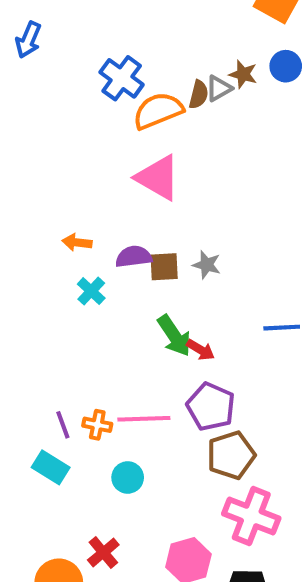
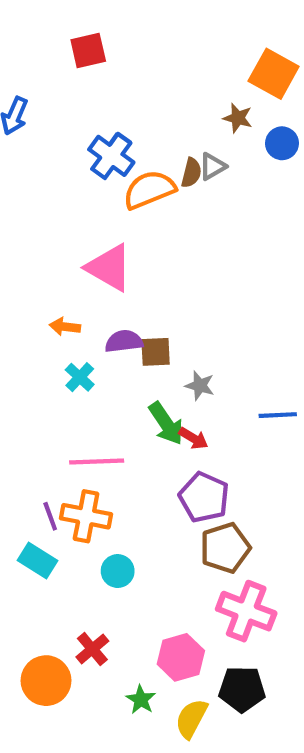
brown star: (243, 74) -> (238, 118), moved
pink triangle: (158, 178) -> (109, 268), moved
gray star: (207, 265) -> (200, 386), moved
pink line: (144, 419) -> (97, 461), moved
orange cross: (97, 425) -> (86, 516), size x1.6

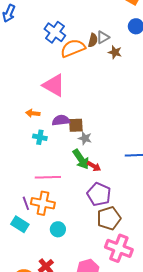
brown star: (238, 118) -> (115, 52), moved
cyan cross: (80, 377) -> (40, 137), turned -32
gray star: (200, 386) -> (85, 138), moved

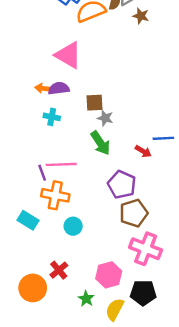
purple semicircle: (61, 120) -> (59, 88), moved
red arrow: (94, 166) -> (143, 151), moved
purple line: (26, 203) -> (42, 173), moved

